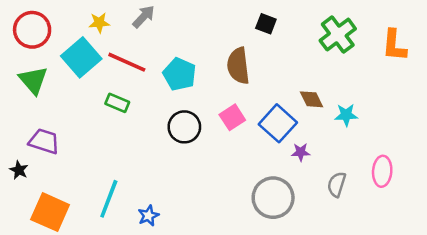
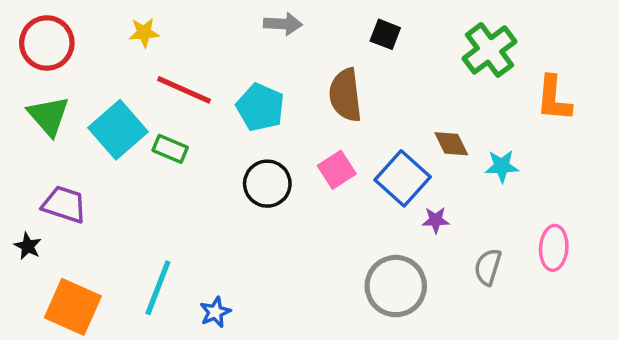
gray arrow: (144, 17) -> (283, 24), moved, turned 50
orange L-shape: (394, 45) -> (554, 99), moved
cyan square: (81, 57) -> (118, 130), moved

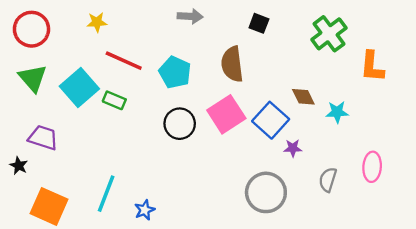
pink square: (337, 170) -> (226, 114), size x1.5

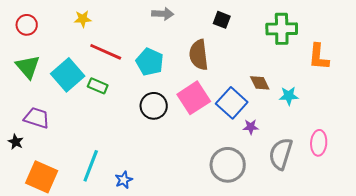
red circle: (31, 29) -> (27, 25), size x0.7
green cross: (329, 34) -> (282, 29), turned 36
gray semicircle: (328, 180) -> (281, 154), size x1.5

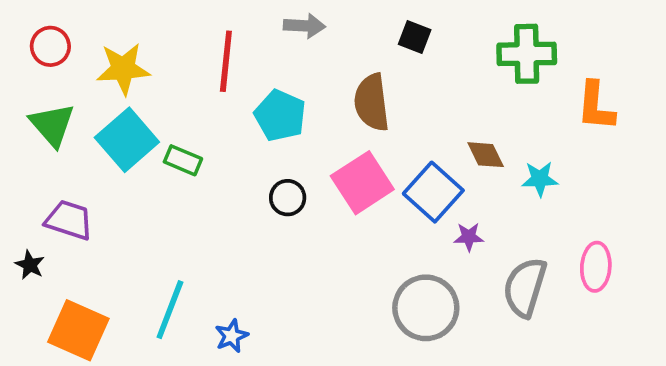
yellow star: (83, 19) -> (123, 69), moved, size x1.6
red line: (106, 52) -> (226, 61), moved, turned 72
black circle: (154, 106) -> (288, 198), size x0.7

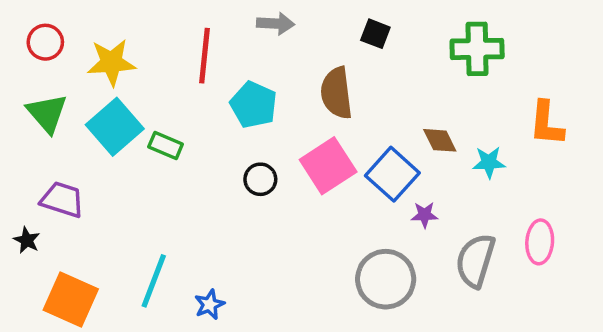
orange L-shape: (596, 106) -> (546, 123), moved

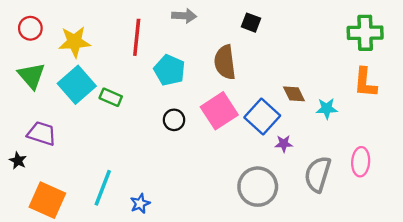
green cross: (477, 49) -> (365, 33), moved

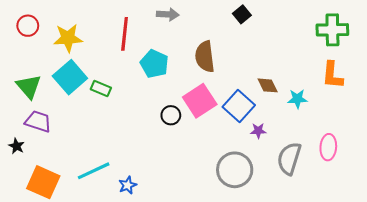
black square: (251, 23) -> (242, 14), moved, turned 30
green triangle: (31, 76) -> (29, 86), moved
black circle: (174, 120) -> (171, 115), moved
cyan line: (103, 188) -> (94, 171), turned 44

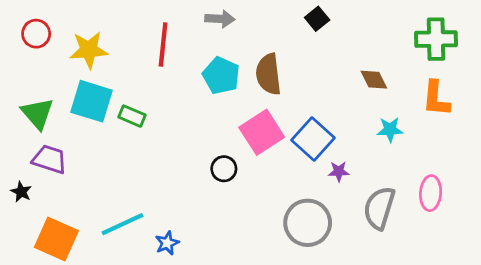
cyan pentagon: (154, 64) -> (221, 76), moved
cyan square: (70, 77) -> (91, 101), turned -32
brown diamond: (268, 85) -> (374, 80), moved
black circle: (171, 115) -> (224, 169), moved

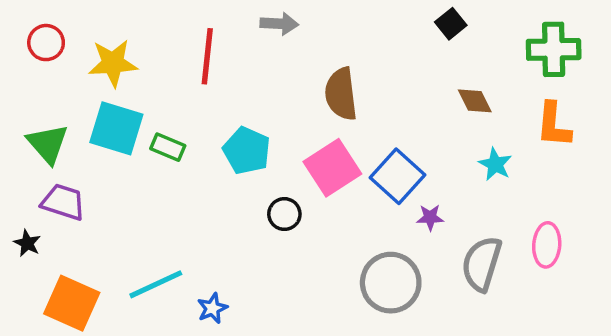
black square: (317, 19) -> (451, 24), moved
cyan pentagon: (221, 76) -> (247, 151), moved
cyan star: (390, 130) -> (495, 164), turned 30

